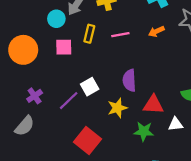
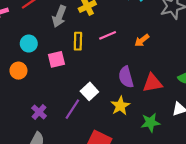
cyan circle: (56, 19) -> (29, 44), moved
orange arrow: (156, 31) -> (142, 40), moved
orange circle: (23, 50) -> (18, 71), size x0.6
red triangle: (153, 105) -> (152, 83), moved

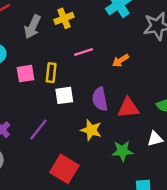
yellow rectangle: (78, 41) -> (51, 73), moved
white square: (89, 91) -> (64, 95), moved, turned 30
yellow star: (120, 106) -> (91, 130), turned -30

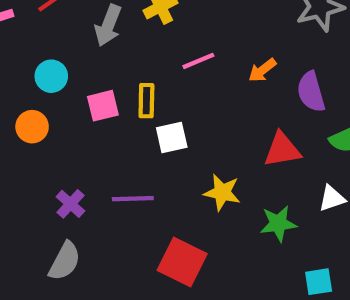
purple semicircle: (100, 99) -> (311, 92), moved
purple line: (38, 129) -> (133, 199), turned 55

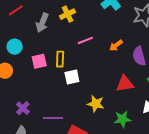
purple line: (133, 199) -> (53, 118), moved

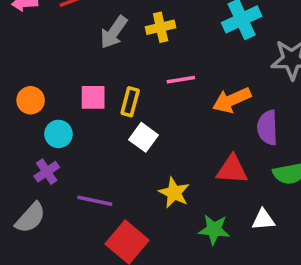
orange arrow: (116, 45) -> (232, 100), size x1.5
cyan circle: (15, 47) -> (58, 134), moved
white square: (72, 77) -> (144, 137), turned 35

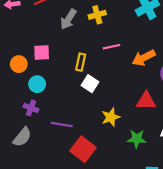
pink square: (93, 97) -> (42, 53), moved
purple cross: (47, 172) -> (31, 108), turned -32
yellow star: (174, 193) -> (111, 117), turned 30

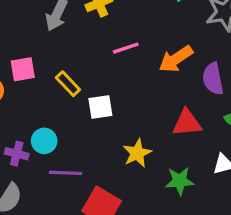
yellow rectangle: (81, 62) -> (68, 84), moved, turned -49
cyan circle: (37, 84) -> (44, 141), moved
white square: (90, 84) -> (100, 107), turned -35

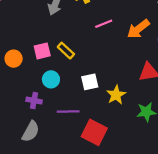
pink square: (23, 69) -> (42, 51), moved
white square: (100, 107) -> (90, 82), moved
cyan circle: (44, 141) -> (51, 79), moved

